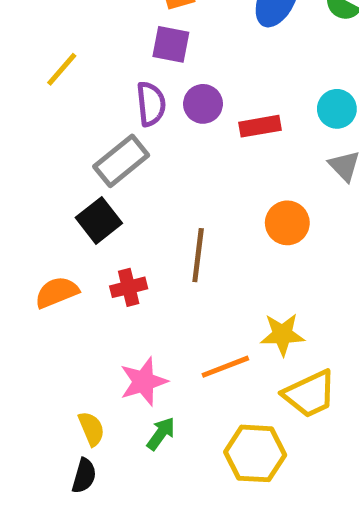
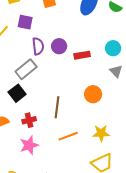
purple square: (171, 44) -> (25, 22), moved
yellow star: (282, 334) -> (101, 133), moved
orange line: (225, 367) -> (68, 136), moved
pink star: (144, 382) -> (29, 145), moved

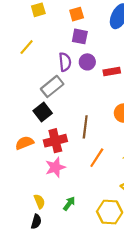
purple square: (25, 22) -> (80, 36), moved
red cross: (29, 120) -> (55, 141), size x1.5
orange line: (68, 136) -> (97, 158), turned -36

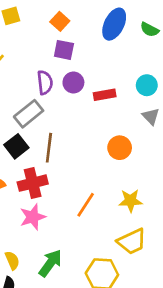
orange square: (77, 14) -> (60, 21), turned -32
brown line: (85, 127) -> (49, 148), moved
green arrow: (69, 203) -> (50, 263), size x1.5

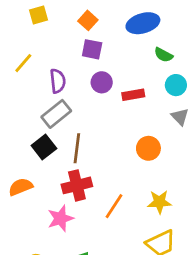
blue ellipse: (114, 24) -> (143, 23), turned 48
green semicircle: (149, 30) -> (164, 55), moved
purple semicircle: (45, 82) -> (58, 81), moved
red cross: (33, 183) -> (77, 185), moved

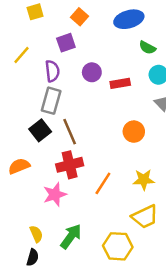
purple square: (92, 49) -> (66, 43), moved, turned -30
gray rectangle: (56, 114) -> (51, 101), turned -35
brown line: (77, 148) -> (70, 132), turned -30

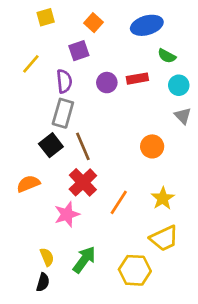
red rectangle: (120, 83) -> (137, 79), moved
red cross: (70, 165) -> (83, 182), turned -30
yellow star: (144, 180) -> (163, 198), turned -30

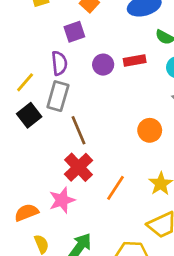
yellow line: (31, 64) -> (25, 82), moved
black square: (51, 145) -> (29, 115), moved
orange semicircle: (28, 184) -> (26, 213), moved

